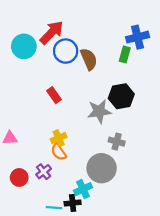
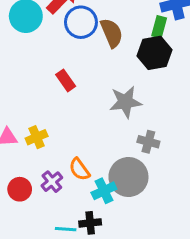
black hexagon: (121, 96) -> (155, 53), moved
yellow cross: (59, 138) -> (37, 137), moved
orange semicircle: (59, 152) -> (79, 169), moved
cyan cross: (83, 189) -> (104, 191), moved

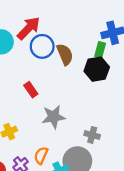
gray star: (125, 102) -> (54, 117), moved
orange semicircle: (79, 169) -> (41, 155), turned 60

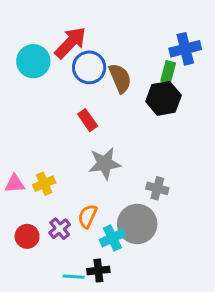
red rectangle: (31, 90) -> (88, 120), moved

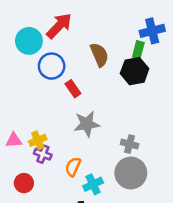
blue circle: (89, 67) -> (52, 66), moved
gray circle: (137, 224) -> (131, 173), moved
purple cross: (60, 229) -> (43, 154), moved, turned -30

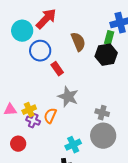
gray star: (87, 124) -> (68, 97), turned 30
orange semicircle: (73, 167) -> (50, 116), moved

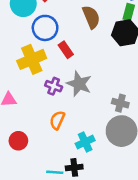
yellow cross: (29, 110) -> (32, 59), moved, size x1.6
orange semicircle: (50, 116) -> (57, 120), moved
purple cross: (33, 121) -> (54, 86), moved

